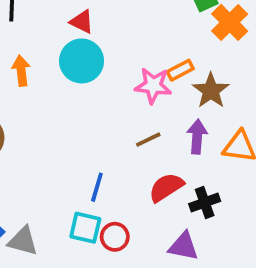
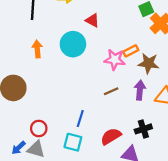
red triangle: (82, 22) -> (92, 20), moved
brown star: (211, 91) -> (149, 63), turned -30
red semicircle: (166, 187) -> (111, 136), moved
red circle: (115, 237) -> (39, 128), moved

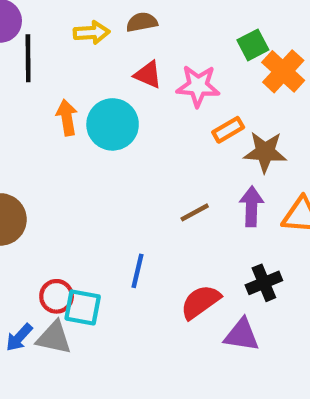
orange arrow: (37, 49) -> (67, 117), moved
pink star: (115, 60) -> (198, 86), moved
cyan square: (73, 142) -> (83, 307), moved

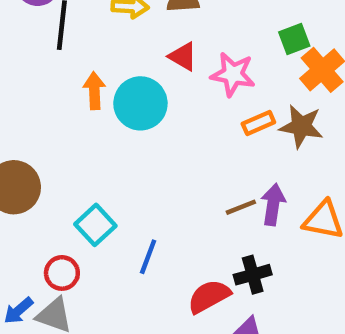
brown star: (265, 152) -> (301, 126), moved
brown line: (195, 212) -> (241, 207), moved
black cross: (264, 283) -> (253, 275), moved
cyan square: (83, 307) -> (95, 225), moved, turned 30

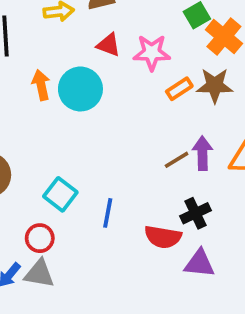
red semicircle: (209, 296) -> (163, 237), turned -132

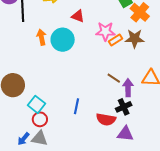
pink star: (152, 53) -> (105, 31), moved
purple arrow: (202, 153) -> (128, 88), moved
brown line: (177, 160) -> (114, 78), turned 64
cyan square: (60, 194) -> (36, 104), moved

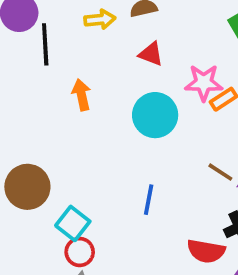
cyan circle: (63, 40) -> (155, 115), moved
blue line: (77, 106) -> (149, 200), moved

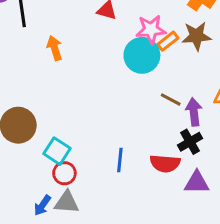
cyan circle: (155, 115) -> (142, 55), moved
blue line: (149, 200) -> (120, 160), moved

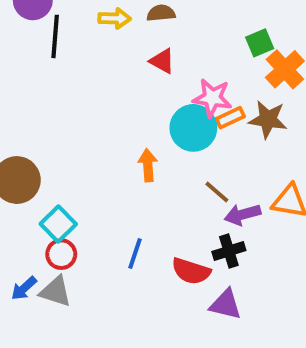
orange arrow: (55, 48) -> (148, 165), moved
purple arrow: (194, 112) -> (242, 214), turned -112

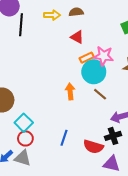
orange rectangle: (230, 118) -> (87, 58), moved
brown line: (217, 192) -> (100, 94), moved

